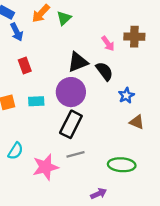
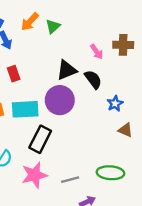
cyan rectangle: (36, 101) -> (25, 109), size x1.6
black rectangle: (71, 124) -> (40, 139), moved
gray line: (76, 154) -> (70, 180), moved

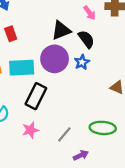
blue star: (115, 104) -> (82, 62), moved
pink star: (34, 175) -> (30, 130), size x0.7
gray line: (70, 180) -> (64, 134), turned -35

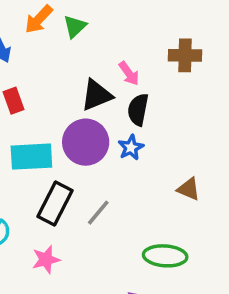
pink arrow: (90, 13) -> (129, 73), moved
black semicircle: (86, 39) -> (138, 110), turned -132
gray line: (64, 134) -> (98, 213), moved

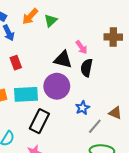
black triangle: (96, 95) -> (63, 60), turned 36
blue star: (131, 148) -> (82, 108), moved
gray line: (98, 213) -> (95, 126), moved

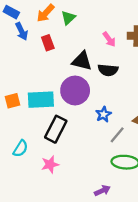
pink arrow: (81, 47) -> (109, 39), moved
red rectangle: (16, 63) -> (48, 43), moved
black semicircle: (87, 68) -> (108, 70), turned -96

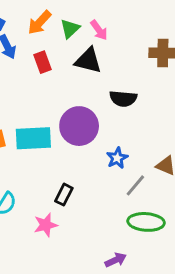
pink arrow: (109, 39) -> (99, 30), moved
black triangle: (82, 61) -> (88, 61), moved
black rectangle: (56, 129) -> (64, 195), moved, size x0.6

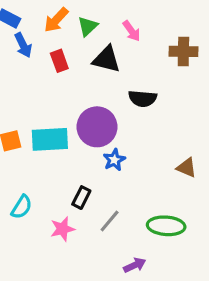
pink arrow: (99, 30) -> (132, 31), moved
blue star: (117, 158) -> (114, 160), moved
gray line: (135, 185) -> (110, 221), moved

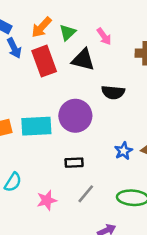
red rectangle: (59, 61) -> (44, 61), size x1.6
blue star: (114, 160) -> (124, 151), moved
black rectangle: (81, 198) -> (74, 163), moved, turned 60

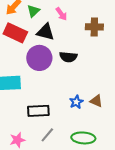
red rectangle: (44, 61) -> (15, 33), turned -45
purple circle: (75, 116) -> (39, 58), moved
black rectangle: (74, 163) -> (38, 111), size x1.5

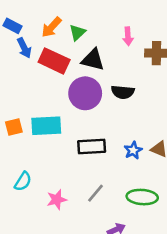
pink arrow: (61, 14) -> (128, 36), moved, turned 32
black rectangle: (38, 111) -> (92, 146), moved

